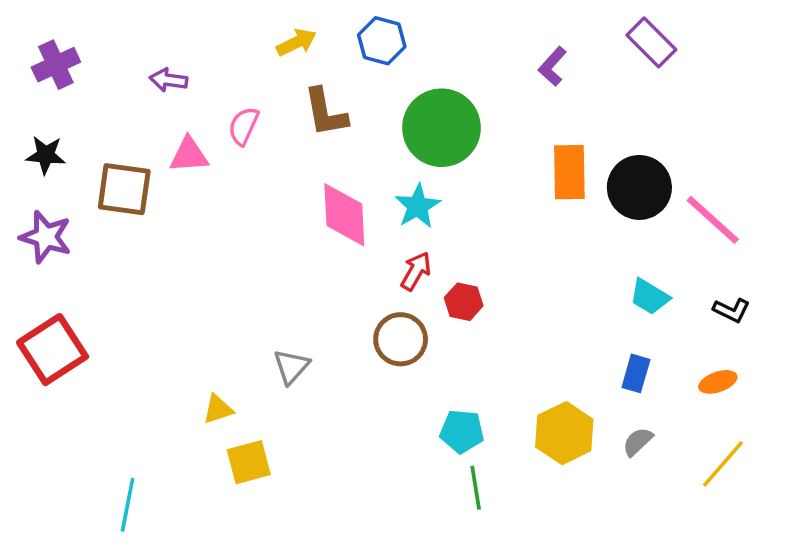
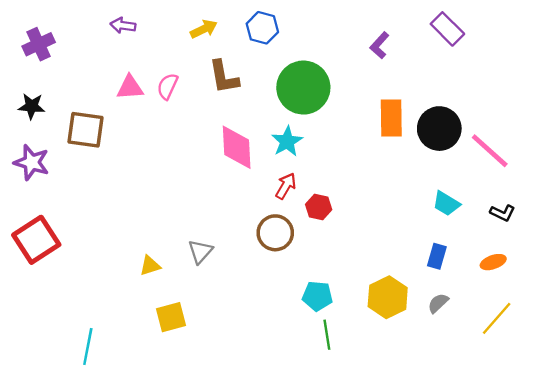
purple arrow: (169, 80) -> (123, 25), moved
pink triangle: (189, 155) -> (130, 88), moved
yellow triangle: (218, 409) -> (150, 266), moved

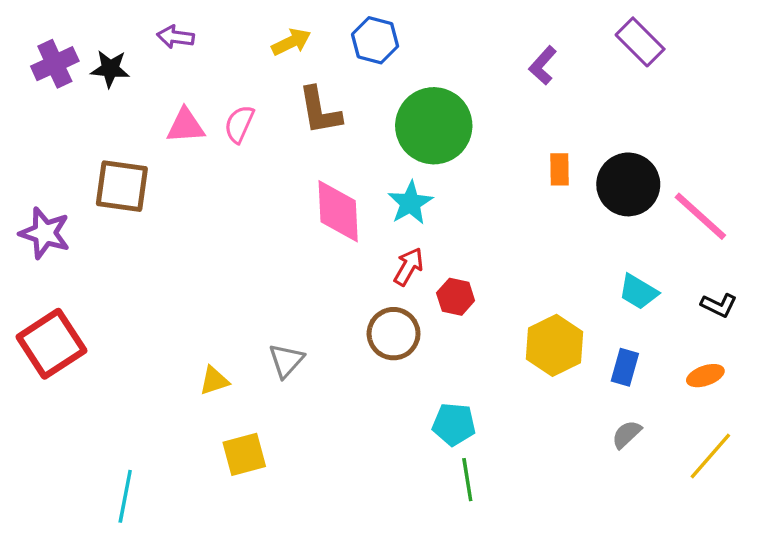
black star: (32, 106) -> (110, 69), moved
orange rectangle: (391, 118) -> (560, 169), size x0.6
yellow hexagon: (388, 297) -> (554, 345), moved

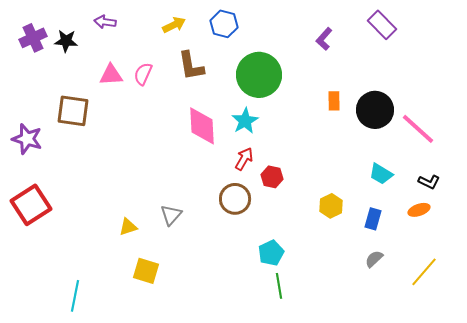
yellow hexagon: (554, 345) -> (331, 206), size x0.7
orange ellipse: (705, 376) -> (419, 210), moved
cyan pentagon: (454, 424) -> (271, 253), turned -30
yellow square: (244, 454) -> (146, 271), turned 32

